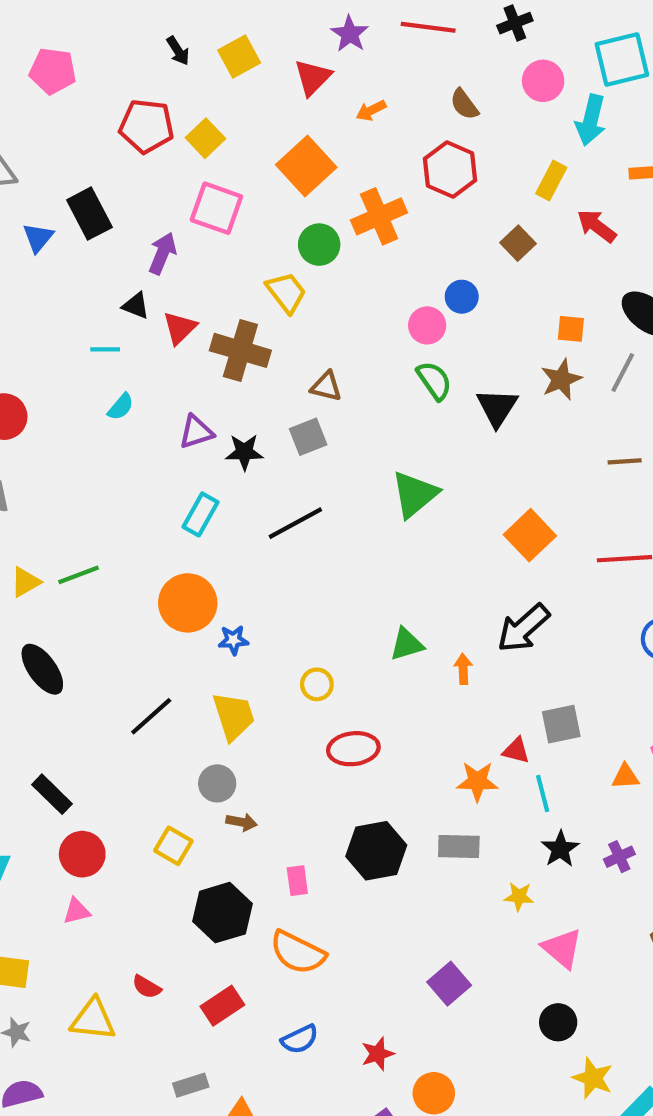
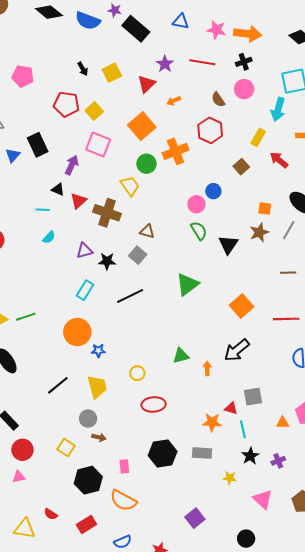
pink circle: (543, 81) -> (244, 89), moved
gray square: (308, 437) -> (138, 255), turned -30
pink triangle: (562, 948) -> (263, 499), moved

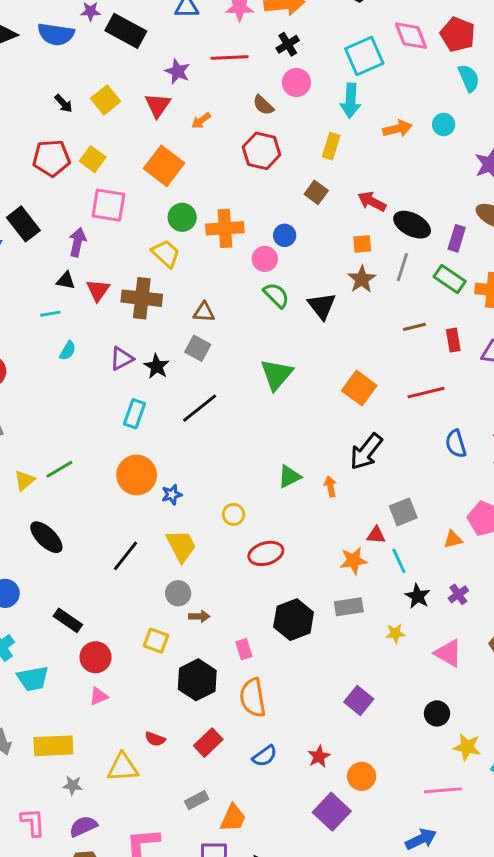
orange cross: (176, 151) -> (225, 228), moved, turned 30
red arrow: (279, 160) -> (372, 201), moved
black star: (107, 261) -> (157, 366), turned -30
orange semicircle: (123, 501) -> (253, 698), turned 64

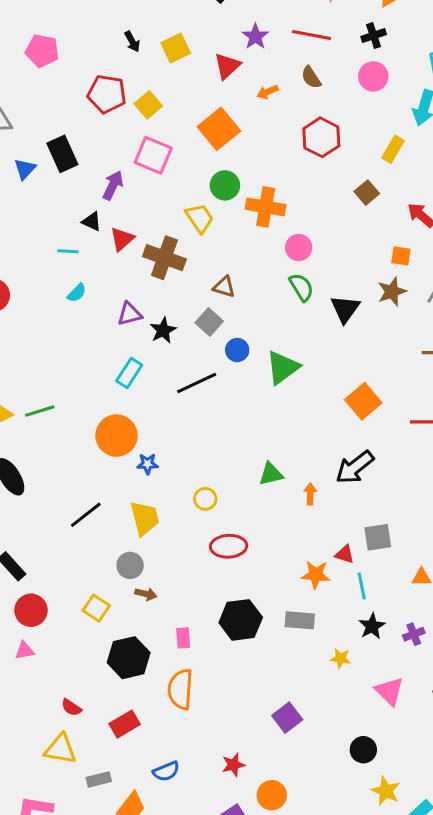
brown semicircle: (263, 105) -> (311, 77), moved
blue circle: (285, 235) -> (237, 350), moved
blue semicircle: (265, 756) -> (166, 771), moved
yellow triangle: (123, 767) -> (60, 749), moved

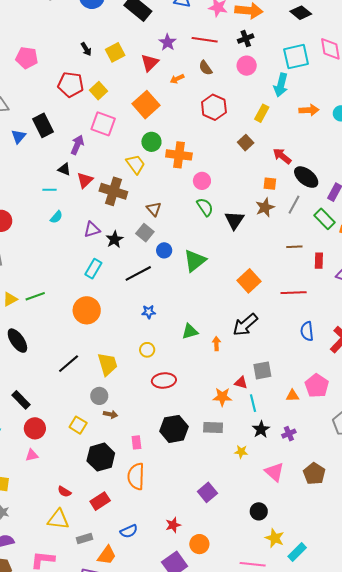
brown triangle: (224, 287) -> (154, 209), turned 35
blue star: (148, 464) -> (149, 312), moved

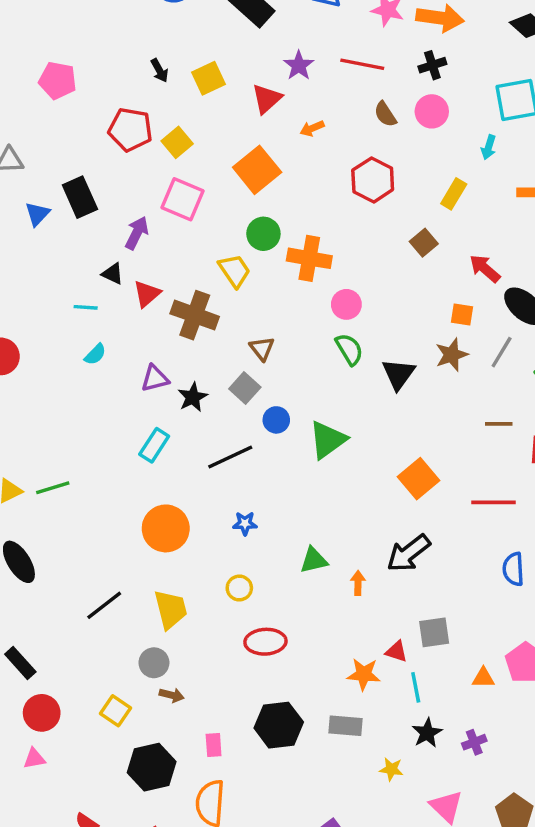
brown semicircle: (205, 68) -> (385, 114), moved
cyan arrow: (281, 85) -> (489, 147), size x0.6
orange circle: (87, 310) -> (166, 528), moved

